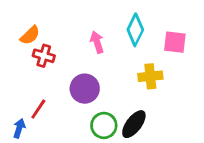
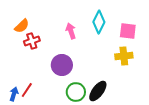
red cross: (44, 56) -> (32, 41), turned -35
yellow cross: (150, 76) -> (124, 56), moved
red line: (38, 109) -> (27, 90), moved

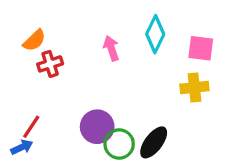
purple circle: (62, 65) -> (97, 127), moved
red line: (27, 90) -> (31, 127), moved
blue arrow: (14, 94) -> (22, 147), turned 48

